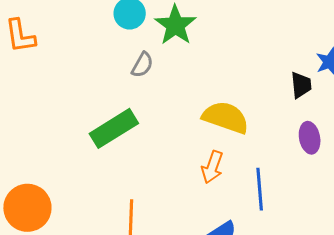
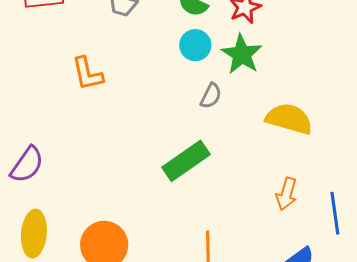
yellow semicircle: (226, 117) -> (289, 119), moved

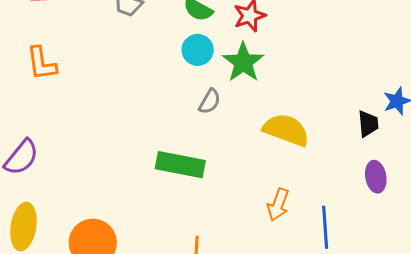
orange L-shape: (87, 74) -> (42, 63), moved
green rectangle: (186, 161) -> (180, 165), turned 42

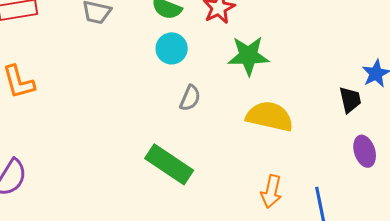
green star: (243, 62) -> (248, 56), moved, turned -30
green rectangle: (180, 165) -> (169, 164), turned 30

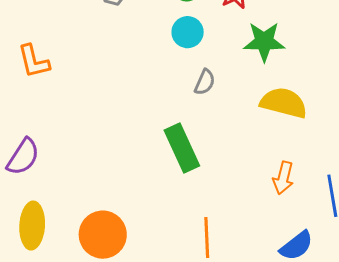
green rectangle: (169, 164) -> (182, 148), turned 30

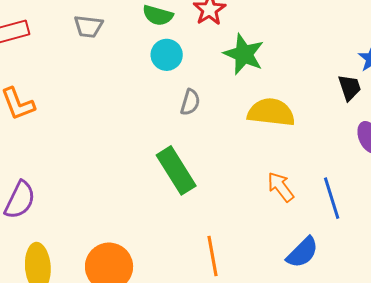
green star: (264, 42) -> (244, 54), turned 30
orange arrow: (283, 178) -> (281, 187), turned 136

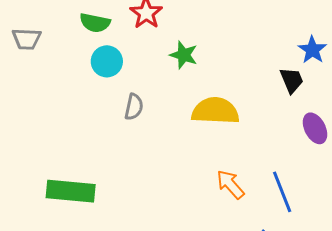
green star: (244, 54) -> (184, 55), size x0.7
green rectangle: (176, 170) -> (71, 191), moved, turned -48

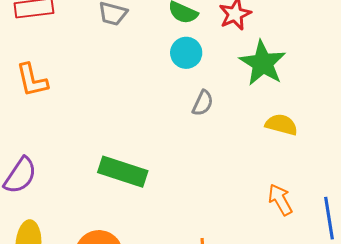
green star: (184, 55) -> (263, 63), size x1.6
yellow semicircle: (215, 111) -> (281, 125), size x0.7

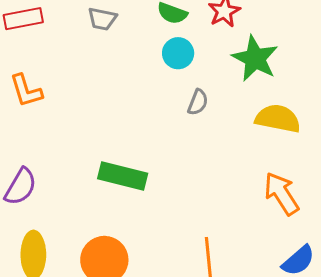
yellow semicircle: (281, 125) -> (278, 119), size x1.4
orange arrow: (280, 200) -> (282, 194), size x1.4

